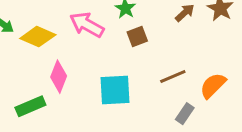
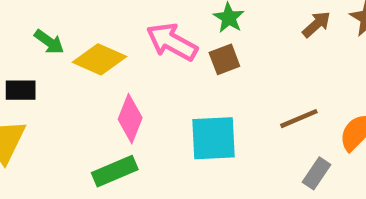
brown square: (137, 37) -> (224, 59), moved
green rectangle: (30, 106) -> (115, 171), moved

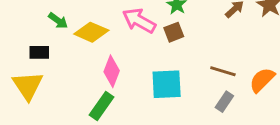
brown line: (299, 119) -> (223, 71), turned 40
green rectangle: (115, 171) -> (101, 106), turned -32
gray rectangle: (316, 173) -> (224, 102), moved

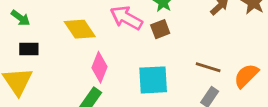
green arrow: (58, 21) -> (20, 18), moved
yellow diamond: (91, 32) -> (80, 29), turned 32

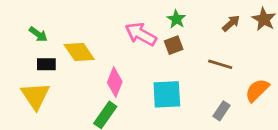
yellow diamond: (80, 29) -> (79, 52), moved
brown line: (208, 67) -> (220, 64), moved

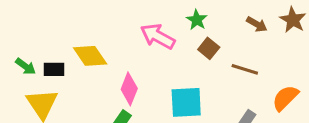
brown arrow: (231, 23) -> (257, 24), turned 72
green arrow: (38, 34) -> (26, 66), moved
brown square: (174, 45) -> (209, 48), moved, turned -30

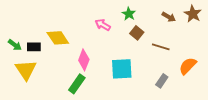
pink arrow: (158, 36) -> (103, 25), size x0.7

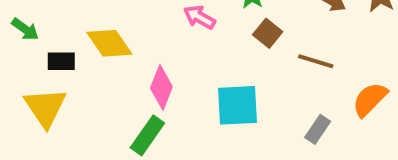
green arrow: (15, 45) -> (25, 29), moved

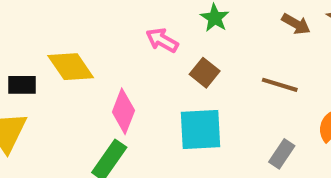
brown square: (268, 33) -> (205, 73), moved

